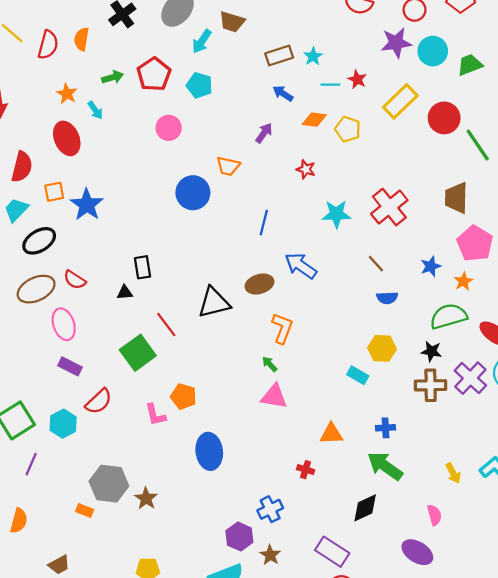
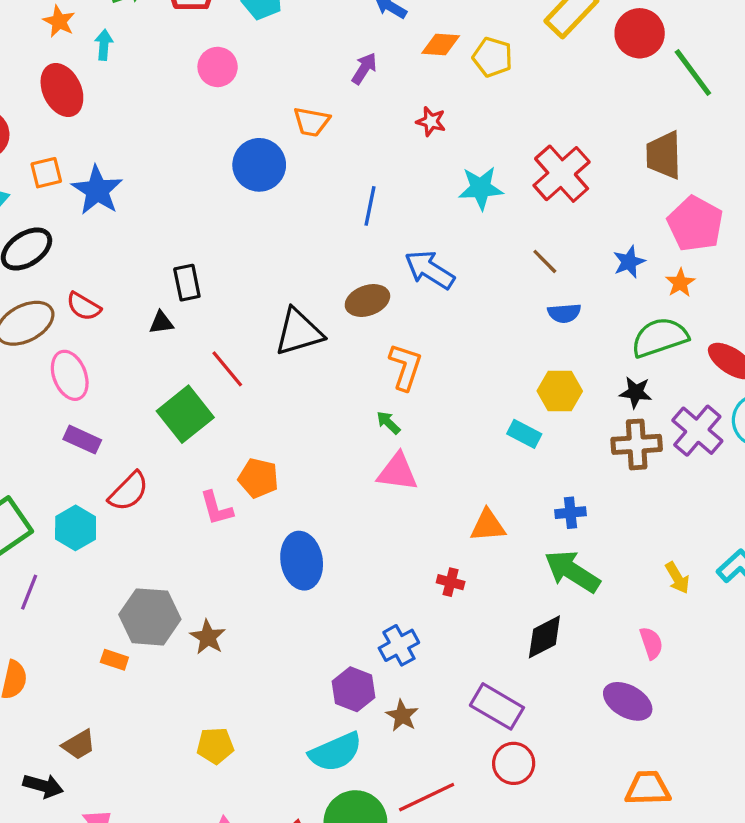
cyan arrow: (95, 110) -> (104, 45), turned -138

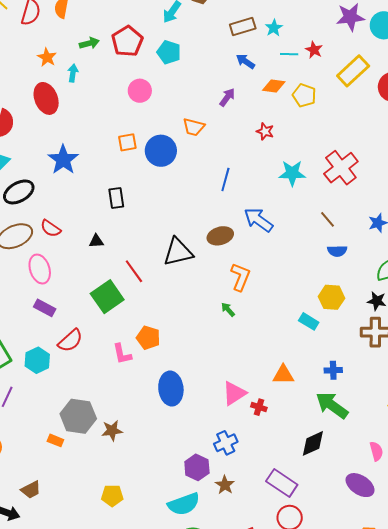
orange square: (46, 173) -> (127, 142), moved
black rectangle: (187, 283) -> (116, 198), moved
pink triangle: (397, 472) -> (234, 393), moved, turned -44
brown star: (208, 637) -> (112, 431), turned 30

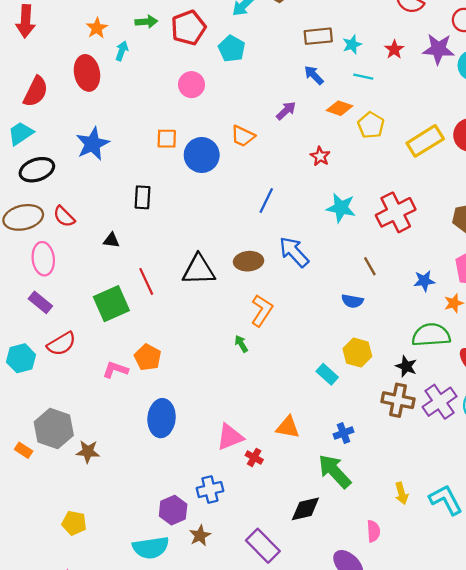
red star: (314, 50) -> (394, 49), moved
yellow rectangle: (353, 71) -> (425, 141), moved
blue semicircle: (337, 251) -> (352, 301), moved
pink L-shape: (122, 354) -> (115, 370), turned 110
blue cross: (333, 370) -> (344, 433), turned -30

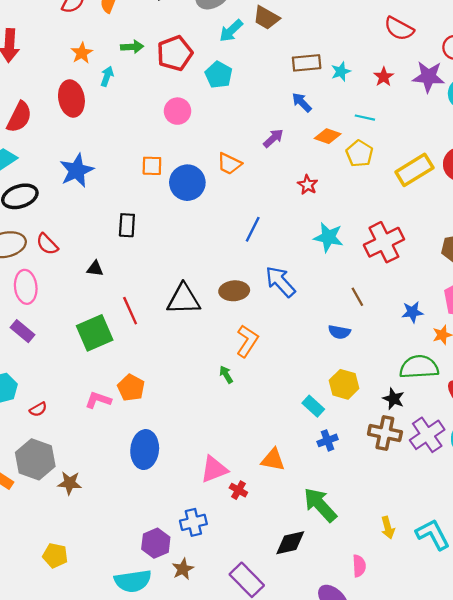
cyan line: (363, 77) -> (365, 118), moved
red semicircle: (61, 344) -> (38, 409), moved, size x0.6
blue cross: (344, 433) -> (328, 440), moved

